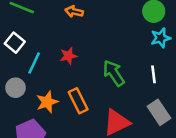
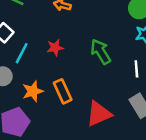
green arrow: (114, 73) -> (101, 52), moved

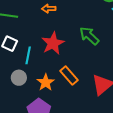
red star: (55, 48) -> (53, 43), size x1.6

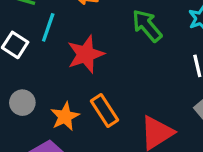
green arrow: (89, 36) -> (147, 26), moved
cyan line: (28, 55) -> (48, 27), moved

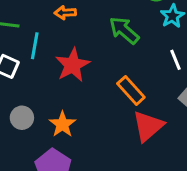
orange rectangle: (104, 110) -> (131, 90), moved

